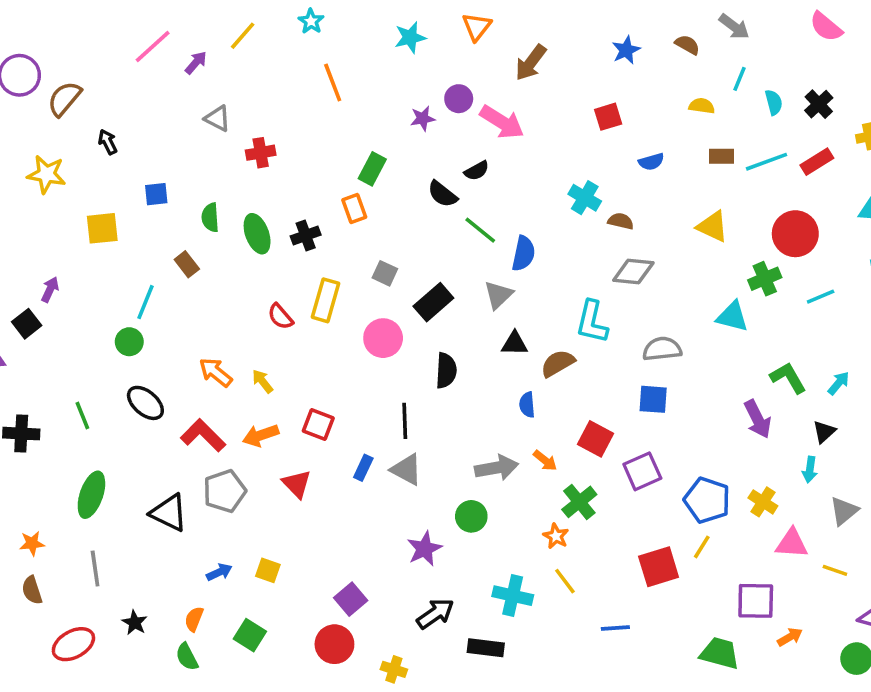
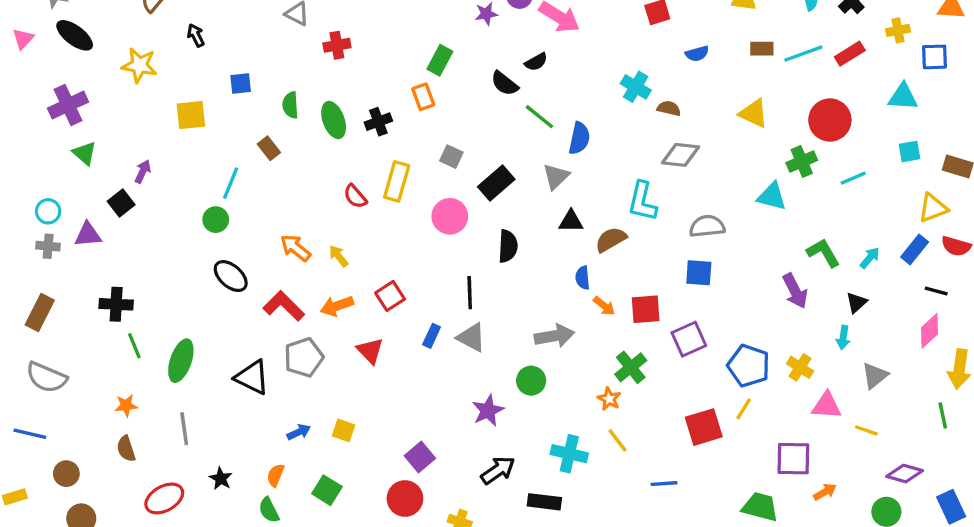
green line: (82, 416) -> (134, 346), moved
red square: (318, 425) -> (390, 296), turned 36
red square: (596, 439) -> (646, 309), turned -32
orange arrow: (545, 461) -> (604, 306), moved

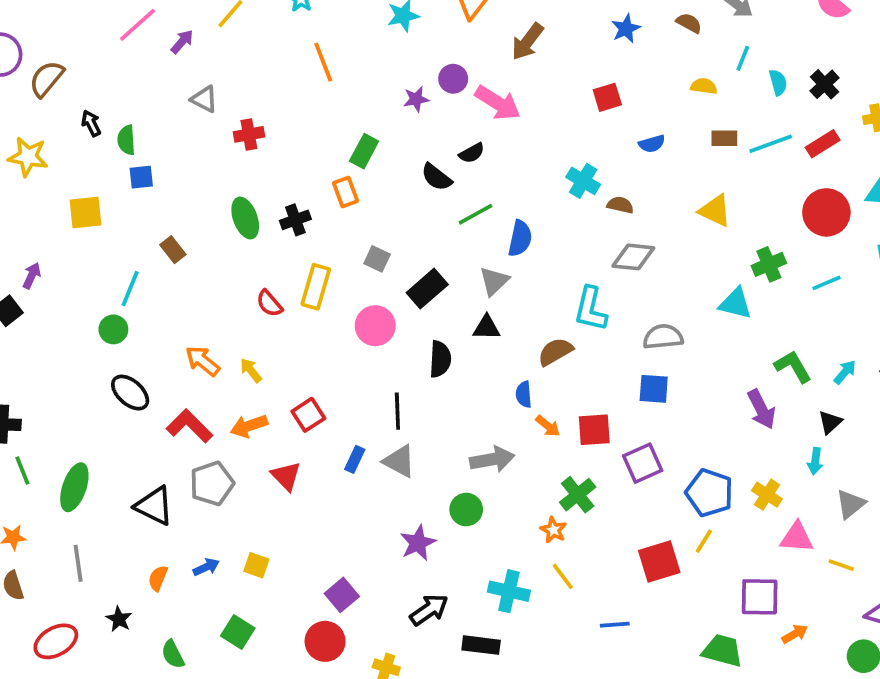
green semicircle: (290, 105) -> (126, 140), moved
green line: (539, 117) -> (475, 214), turned -68
red circle: (830, 120) -> (826, 212), moved
black triangle: (571, 221) -> (487, 328), moved
orange semicircle: (275, 475) -> (158, 578), moved

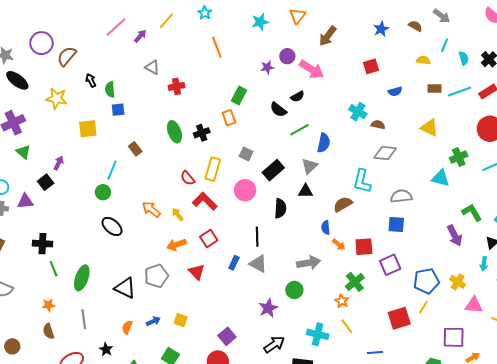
red L-shape: (190, 426) -> (205, 201), moved
blue pentagon: (709, 493) -> (426, 281), turned -30

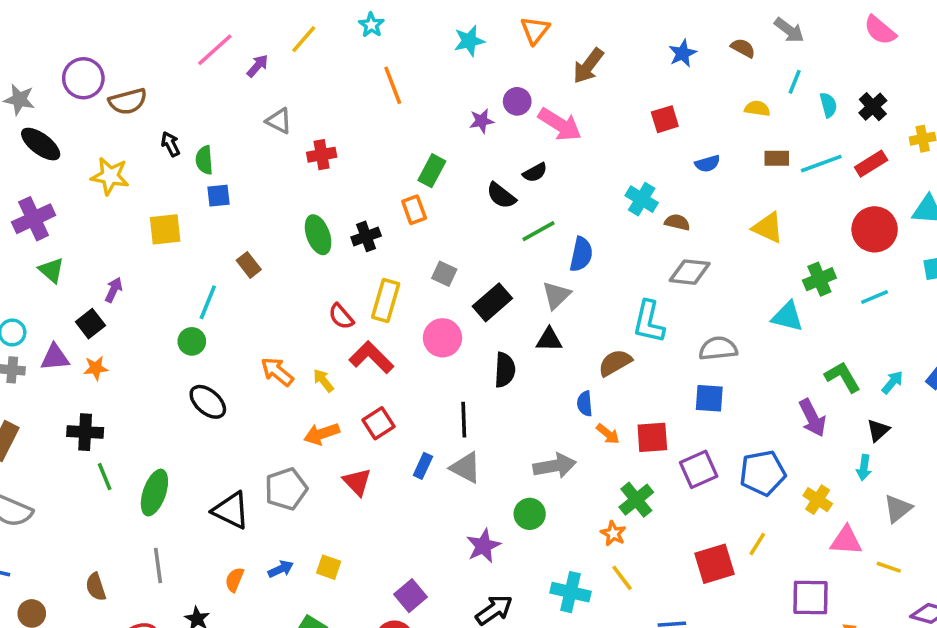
brown semicircle: (67, 56) -> (128, 101), turned -145
blue pentagon: (426, 281) -> (763, 473), moved
orange star: (49, 305) -> (96, 368), moved

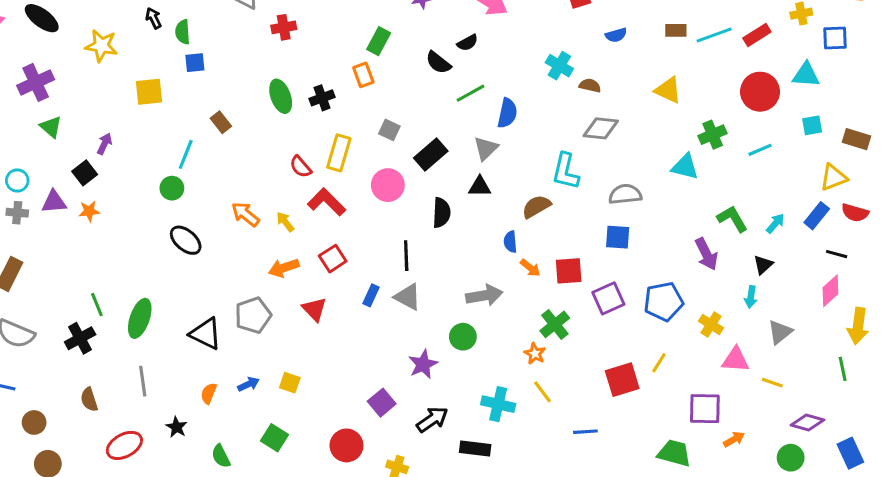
black cross: (85, 432) -> (80, 338), moved, turned -32
purple square: (410, 596) -> (382, 403), moved

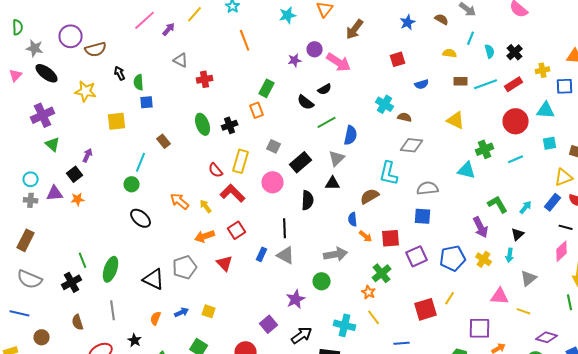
yellow cross: (711, 324) -> (484, 259), moved

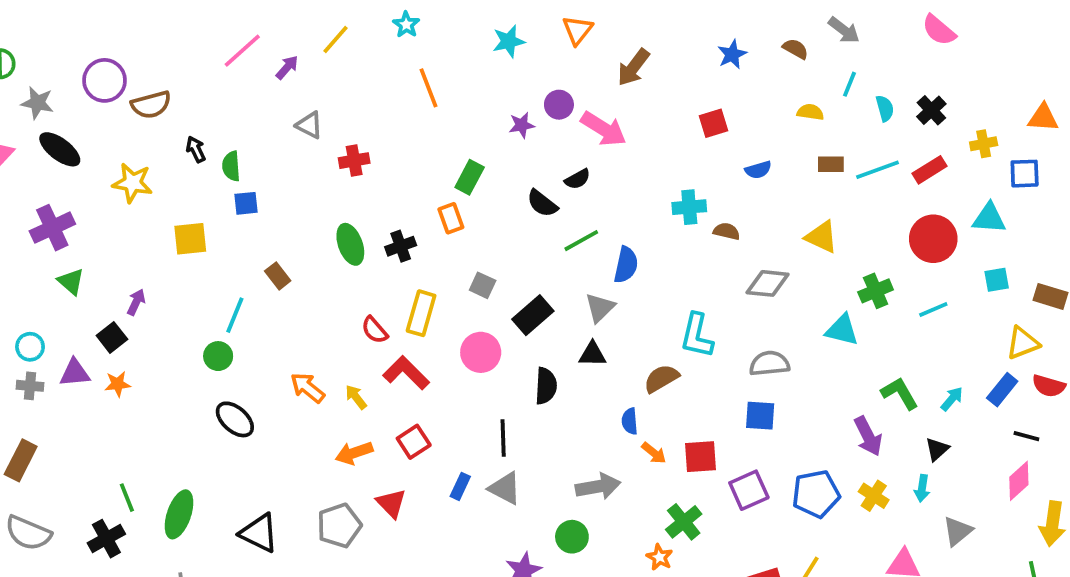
cyan cross: (385, 104) -> (689, 207), turned -36
gray diamond: (412, 145) -> (768, 283), moved
gray pentagon: (185, 267) -> (339, 526), moved

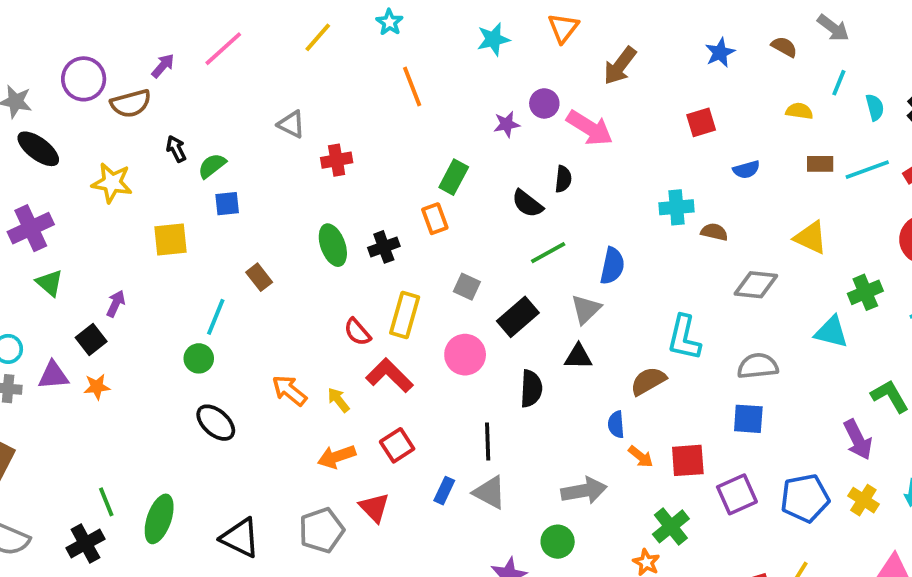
purple arrow: (287, 67) -> (163, 66), moved
green semicircle: (231, 166) -> (212, 166), turned 56
black semicircle: (578, 179) -> (563, 179), turned -55
green line: (581, 241) -> (548, 253), moved

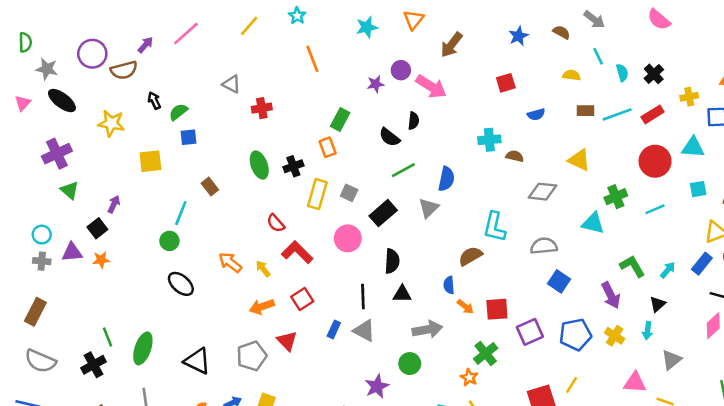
cyan line: (839, 83) -> (598, 56), turned -48
yellow rectangle: (405, 315) -> (317, 194), moved
black triangle: (578, 357) -> (402, 294), moved
blue square: (748, 419) -> (559, 281), moved, turned 30

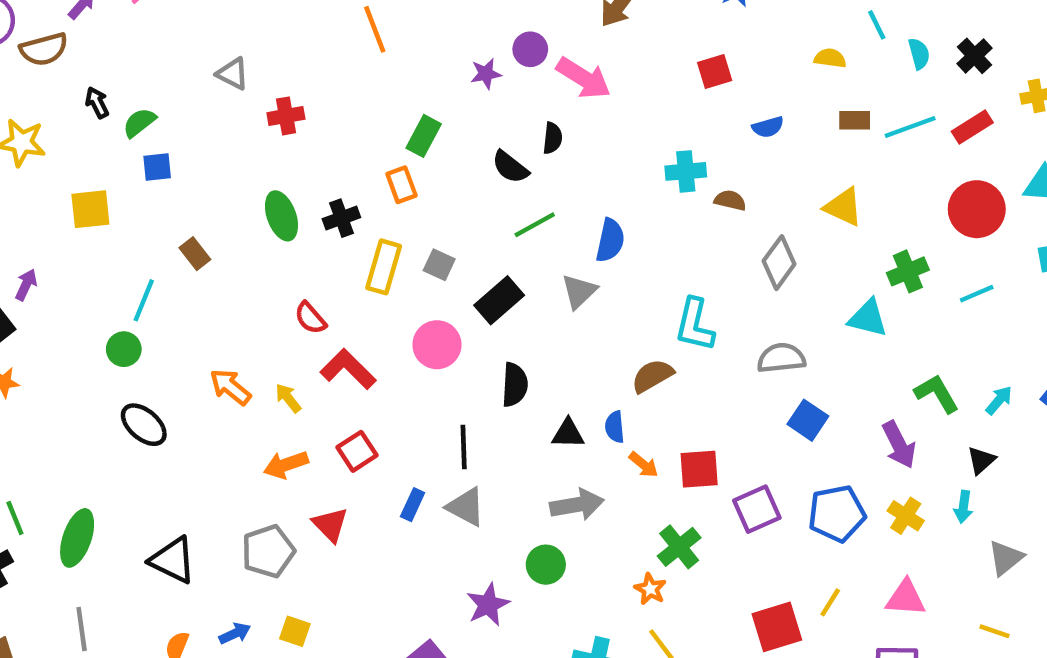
gray diamond: (543, 192) -> (779, 263), turned -60
black triangle: (402, 294) -> (568, 434), moved
pink triangle: (635, 383) -> (906, 598), moved

